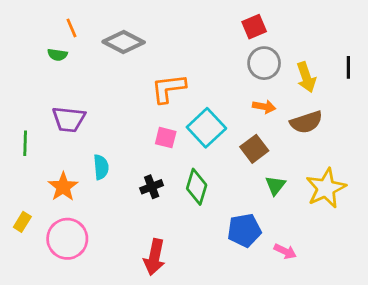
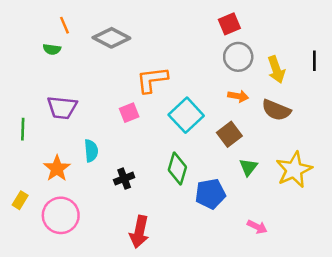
brown semicircle: (306, 122) -> (276, 110), turned 40
pink square: (166, 138) -> (129, 113), moved, turned -36
black cross: (152, 187) -> (124, 179), moved
blue pentagon: (244, 230) -> (210, 194), moved

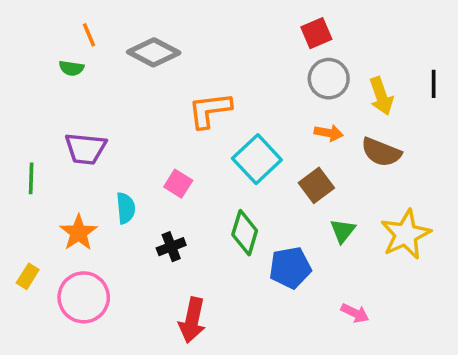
pink square: (129, 113) -> (178, 184), moved, turned -36

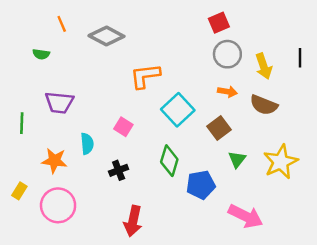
green semicircle: (71, 68) -> (41, 54), moved
orange star: (78, 233) -> (54, 161), turned -30
pink arrow: (355, 313) -> (246, 216), size x1.8

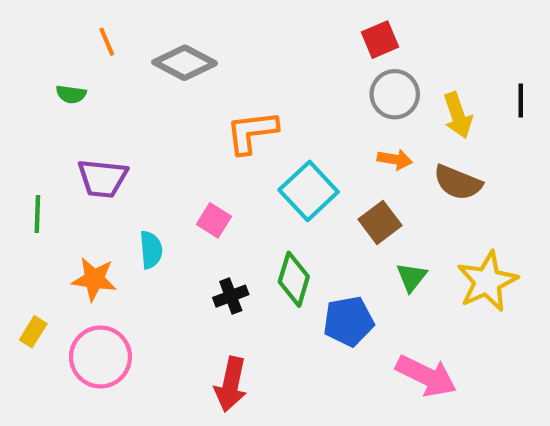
black cross: (119, 170) -> (231, 296), moved

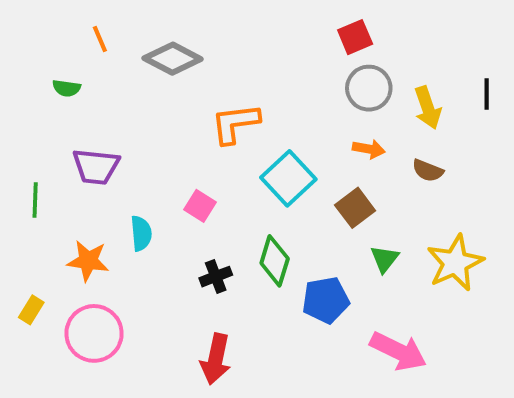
brown semicircle: (458, 183) -> (428, 171), size x0.7

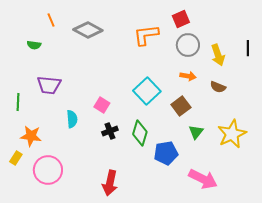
orange L-shape: (235, 123) -> (146, 35), moved
orange star: (88, 261) -> (31, 136), moved
black cross: (216, 277) -> (110, 131), moved

